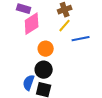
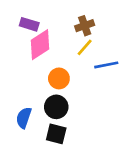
blue semicircle: (29, 83) -> (24, 118), moved

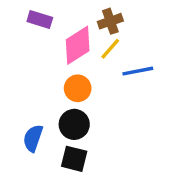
pink diamond: (40, 45) -> (78, 45), moved

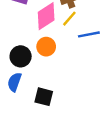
black circle: (74, 124) -> (21, 56), moved

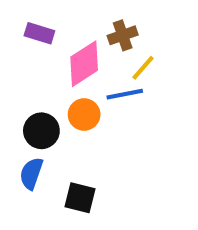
yellow line: (69, 19) -> (143, 68), moved
blue line: (89, 34) -> (125, 94), moved

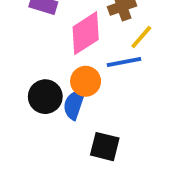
blue semicircle: (31, 173) -> (74, 104), moved
black square: (80, 198) -> (105, 147), moved

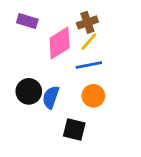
yellow line: (141, 37) -> (89, 42), moved
orange circle: (86, 81) -> (93, 96), moved

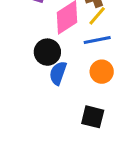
black circle: (29, 91) -> (47, 52), moved
black square: (74, 130) -> (93, 117), moved

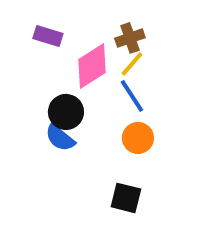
blue line: (97, 40) -> (132, 96), turned 68
blue semicircle: (58, 73) -> (60, 138), moved, turned -70

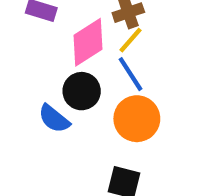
black circle: (66, 112) -> (82, 91), moved
orange circle: (138, 138) -> (137, 119), size x1.4

